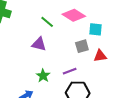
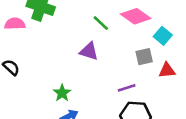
cyan square: (96, 29) -> (163, 36), turned 32
green star: (43, 76) -> (62, 93), moved

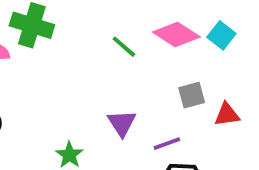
cyan square: (163, 36) -> (221, 35), moved
purple triangle: (89, 51) -> (122, 123), moved, turned 42

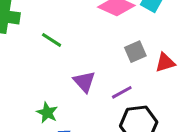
green line: (124, 47) -> (52, 40), moved

